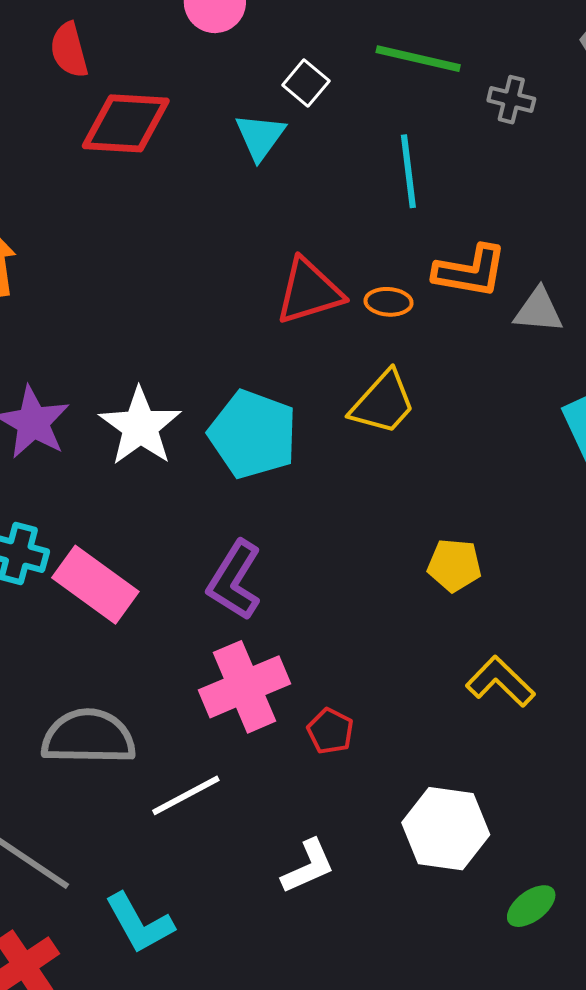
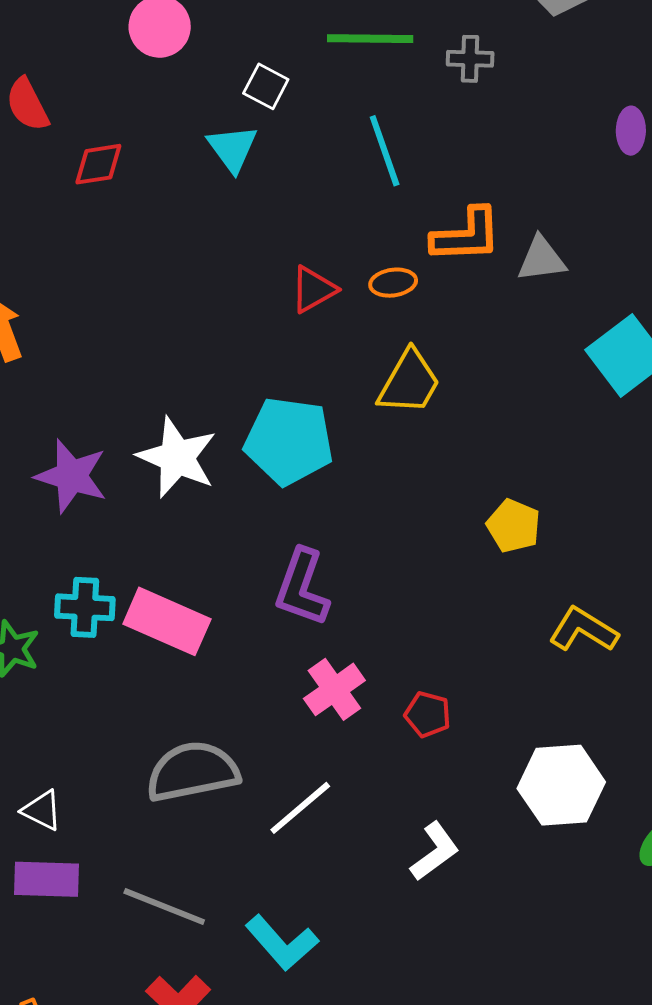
red diamond: (126, 123) -> (98, 164), size x0.6
red triangle: (309, 291) -> (313, 289), size x0.7
yellow pentagon: (454, 565) -> (514, 526), turned 30
pink cross: (244, 687) -> (334, 689), size x0.7

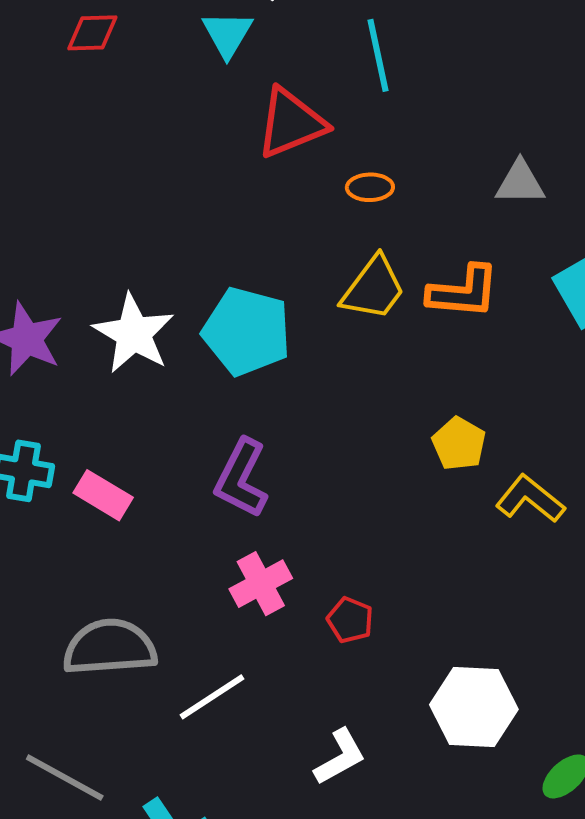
orange L-shape: (466, 235) -> (463, 292), moved
red triangle: (313, 289) -> (291, 123), moved, size x1.5
pink rectangle: (167, 621) -> (103, 495), size x0.7
yellow L-shape: (583, 630) -> (530, 499), moved

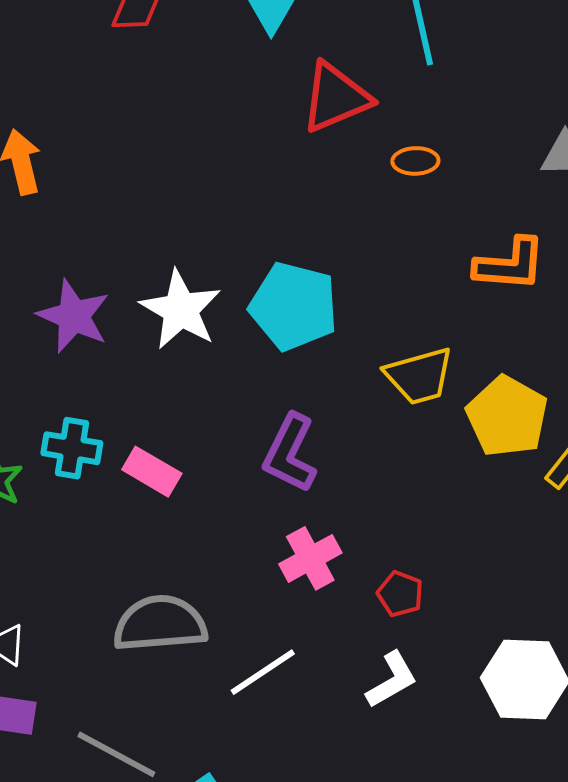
yellow trapezoid: (373, 288) -> (419, 376), moved, turned 38
yellow pentagon: (459, 444) -> (507, 416), size x1.5
white L-shape: (340, 757) -> (392, 680), moved

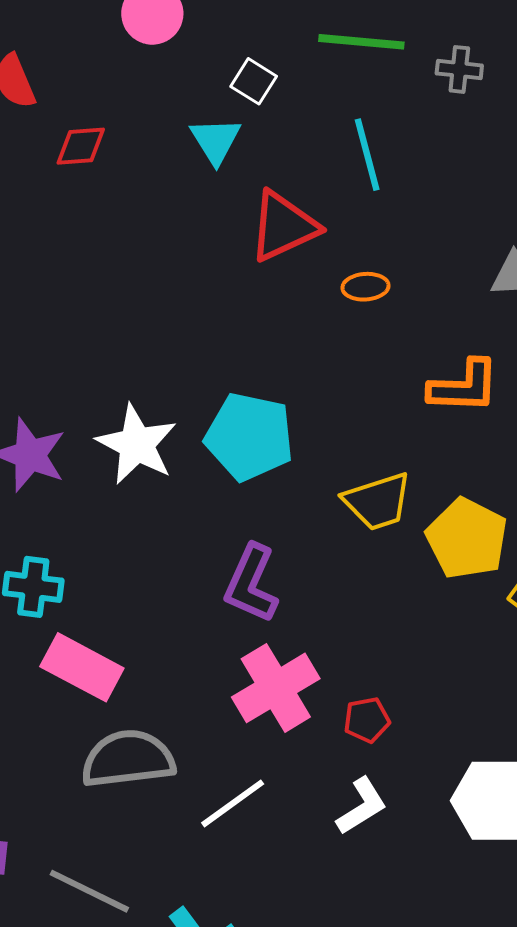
pink rectangle: (152, 472) -> (82, 667), moved, size x1.4
pink cross: (310, 558) -> (276, 688), size x1.4
red pentagon: (400, 594) -> (367, 720), turned -30

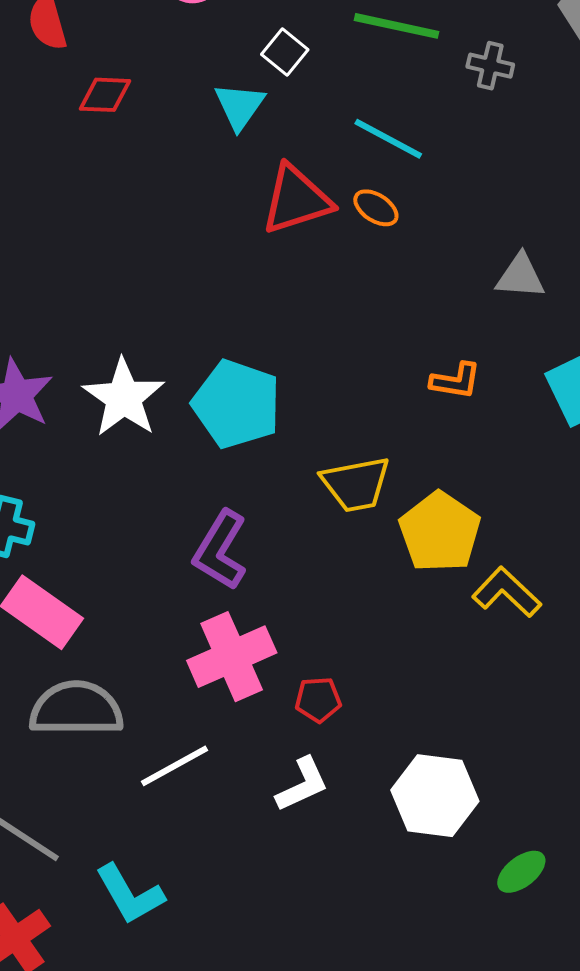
cyan line: (367, 155) -> (388, 139), turned -54
orange ellipse: (365, 287) -> (376, 208), moved, turned 30
orange L-shape: (464, 386) -> (456, 381), size x0.7

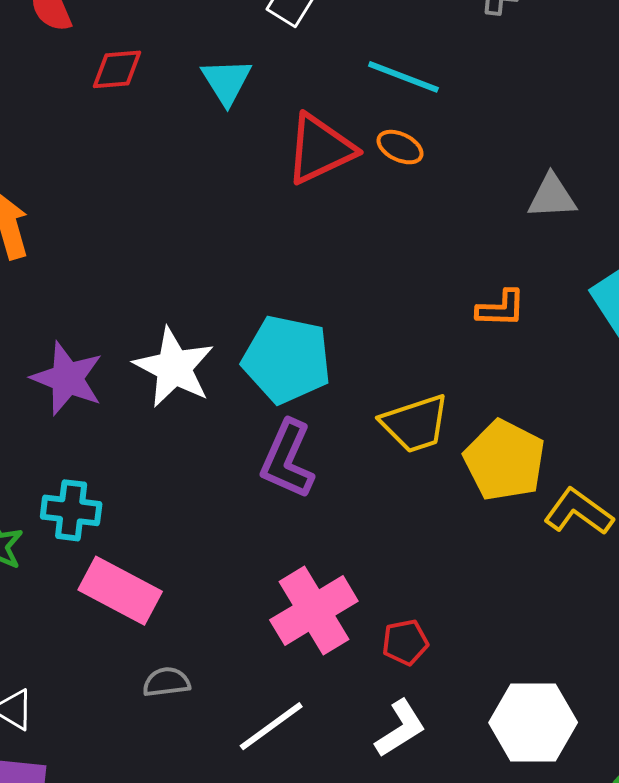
cyan triangle: (240, 106) -> (226, 81), moved
purple L-shape: (220, 550) -> (287, 459), moved
gray semicircle: (76, 709) -> (166, 682), size x0.5

